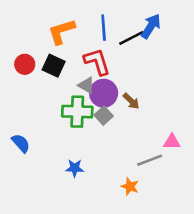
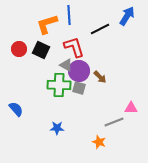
blue arrow: (151, 26) -> (127, 16), moved
blue line: (104, 28) -> (69, 15), moved
gray square: (104, 116) -> (79, 88), turned -32

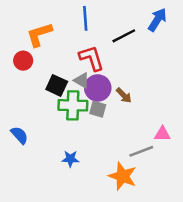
orange L-shape: (47, 24) -> (39, 35), moved
black square: (41, 50) -> (57, 85), moved
orange star: (99, 142) -> (123, 176), size x1.6

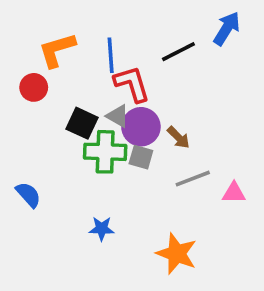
blue line: (85, 18) -> (111, 55), moved
gray line: (141, 151) -> (193, 179), moved

